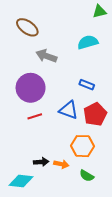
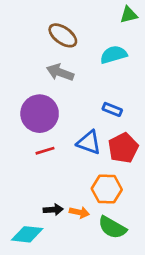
brown ellipse: (27, 27) -> (63, 35), moved
green semicircle: (87, 176) -> (112, 227), size x1.5

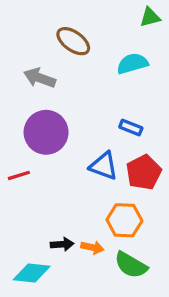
gray arrow: (60, 72) -> (40, 78), moved
red line: (45, 151) -> (19, 175), moved

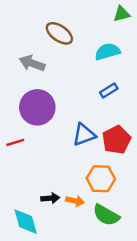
blue rectangle: (131, 128) -> (109, 90), moved, turned -54
blue triangle: (104, 166) -> (84, 135), turned -40
cyan diamond: (32, 273) -> (26, 222), turned 68

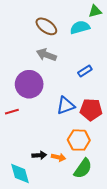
cyan semicircle: (107, 52) -> (80, 27), moved
gray arrow: (32, 63) -> (46, 55), moved
red pentagon: (116, 140) -> (91, 110), turned 30
green semicircle: (106, 215) -> (83, 168), turned -85

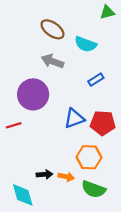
cyan semicircle: (80, 27) -> (86, 44), moved, turned -144
green semicircle: (83, 168) -> (94, 189), turned 75

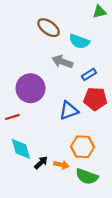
gray arrow: (52, 61) -> (62, 62), moved
red pentagon: (103, 123) -> (95, 99), moved
black arrow: (44, 174) -> (41, 163), turned -40
cyan diamond: (23, 195) -> (21, 149), moved

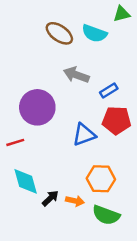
cyan semicircle: (79, 41) -> (94, 33), moved

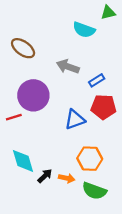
brown ellipse: (59, 33) -> (23, 48), moved
red line: (15, 142) -> (14, 117), moved

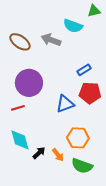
gray arrow: (68, 67) -> (51, 40), moved
red line: (14, 117) -> (18, 108), moved
orange arrow: (67, 178) -> (58, 155), turned 40

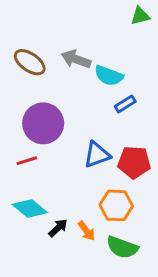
cyan semicircle: (73, 26) -> (109, 76), moved
red pentagon: (90, 93) -> (134, 162), moved
cyan diamond: (20, 140) -> (30, 208), turned -35

